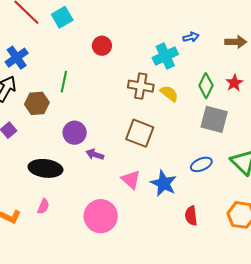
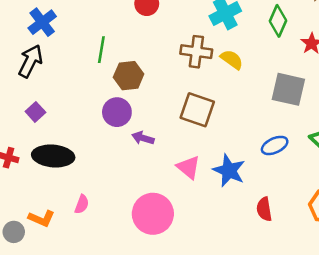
green diamond: (206, 86) -> (278, 21), moved
brown hexagon: (37, 103) -> (129, 76), moved
black ellipse: (45, 168) -> (53, 156), moved

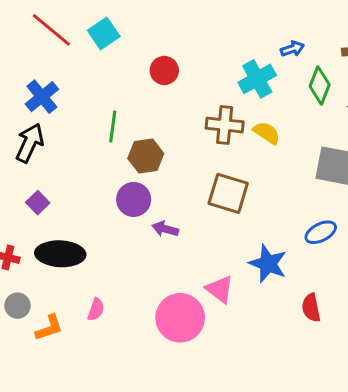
pink triangle: (188, 167) -> (220, 289), moved
orange L-shape: (42, 218) -> (49, 328), turned -40
gray circle: (14, 232) -> (18, 306), moved

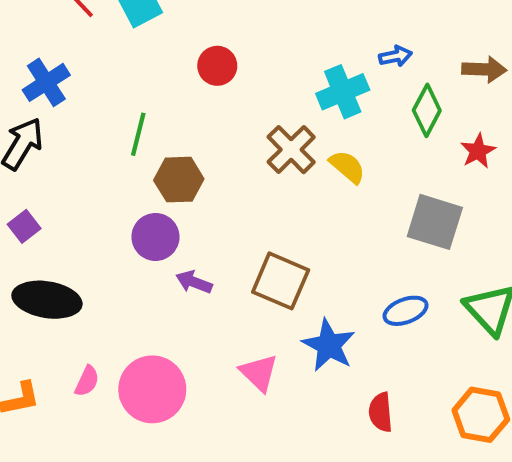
brown cross: (225, 125) -> (291, 150), turned 33
brown square: (228, 193) -> (281, 281), moved
pink circle: (180, 318) -> (152, 389), moved

